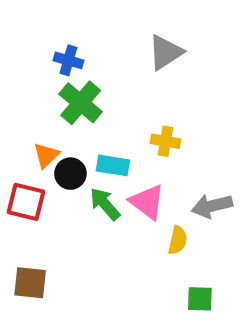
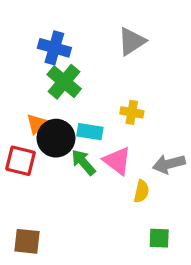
blue cross: (68, 60) -> (54, 48), size x1.4
black circle: (70, 174) -> (56, 138), size x1.5
brown square: (30, 283) -> (27, 241), moved

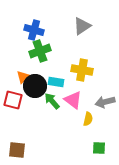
green cross: (64, 82) -> (40, 51), turned 30
yellow cross: (132, 112) -> (82, 70), size x1.5

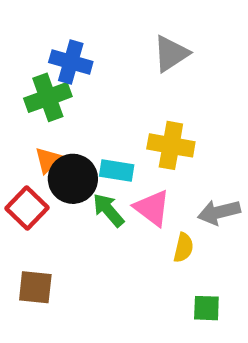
green cross: (40, 51) -> (48, 97), moved
red square: (13, 100) -> (27, 208), turned 30
brown square: (17, 150) -> (35, 287), moved

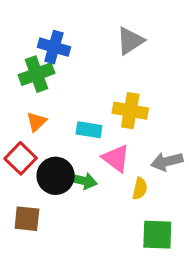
black circle: (73, 179) -> (56, 176), moved
green arrow: (108, 210) -> (83, 181), moved, turned 144
green square: (206, 308) -> (157, 235), size x1.5

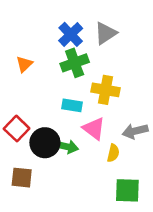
blue cross: (54, 47) -> (71, 34), moved, turned 30
green cross: (36, 74) -> (75, 63), moved
orange triangle: (36, 122) -> (24, 64), moved

